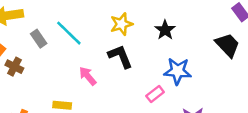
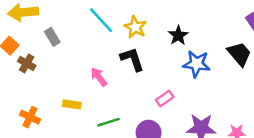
yellow star: (121, 24) -> (135, 27), turned -30
cyan line: (69, 33) -> (101, 20), moved
blue star: (178, 71) -> (197, 64), moved

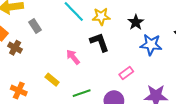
yellow star: (135, 27) -> (101, 17), turned -30
yellow rectangle: (72, 104) -> (52, 80), turned 32

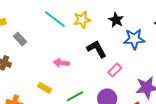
black L-shape: (99, 42) -> (97, 49), moved
pink arrow: (73, 57) -> (61, 63), turned -35

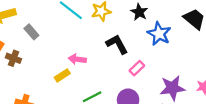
blue star: (134, 39) -> (159, 34), turned 30
yellow rectangle: (45, 88) -> (62, 75), moved, turned -64

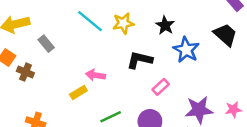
black L-shape: (117, 44) -> (140, 60), turned -50

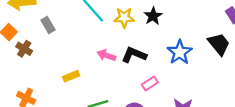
black star: (165, 25) -> (153, 16), moved
pink arrow: (95, 75) -> (106, 55), moved

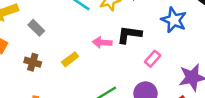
brown cross: (24, 49) -> (33, 62), moved
yellow rectangle: (71, 76) -> (70, 59), moved

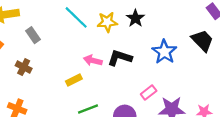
yellow rectangle: (70, 59) -> (74, 80), moved
pink rectangle: (153, 59) -> (149, 92), moved

